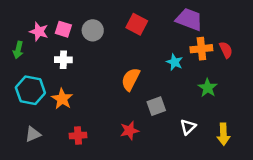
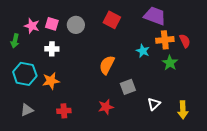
green star: (208, 88) -> (170, 63), moved
orange star: (62, 99) -> (51, 81), turned 30

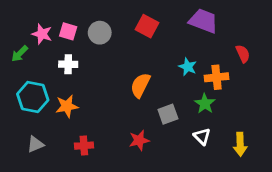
orange cross: (165, 40) -> (217, 77), moved
green arrow: (15, 41) -> (20, 54), turned 32
green star: (170, 63) -> (205, 104), moved
white triangle: (154, 104) -> (202, 136), turned -32

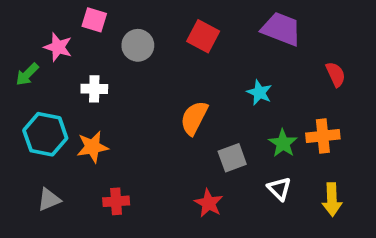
pink square: (68, 31) -> (94, 20), moved
orange cross: (217, 77) -> (323, 136), moved
red star: (139, 140) -> (209, 203), moved, turned -30

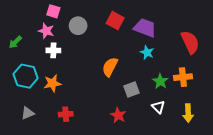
purple trapezoid: (281, 29) -> (145, 28), moved
pink star: (58, 47) -> (46, 31), moved
red semicircle: (336, 74) -> (190, 42), size x1.6

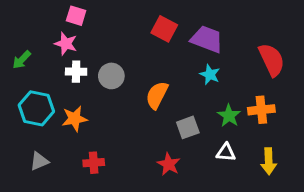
gray circle: (78, 26) -> (111, 76), moved
white triangle: (158, 107) -> (226, 152), turned -40

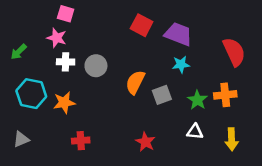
cyan star: (210, 75) -> (181, 64), turned -30
gray square: (188, 127) -> (162, 95), moved
gray triangle: (39, 161) -> (21, 139), moved

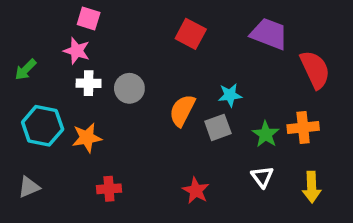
purple trapezoid: (178, 34) -> (269, 34), moved
cyan star: (181, 64) -> (230, 95), moved
white triangle: (195, 132) -> (262, 177), turned 48

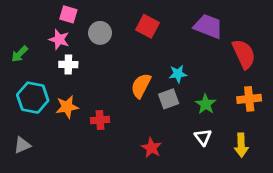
gray circle: (129, 88) -> (100, 33), moved
orange cross: (303, 127) -> (249, 99), moved
red cross: (109, 189) -> (100, 120), moved

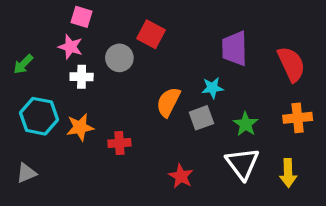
red square: (148, 26) -> (151, 34), moved
purple trapezoid: (208, 26) -> (235, 48), moved, turned -112
gray circle: (100, 33) -> (119, 58), moved
white triangle: (203, 137) -> (242, 164), size x1.6

